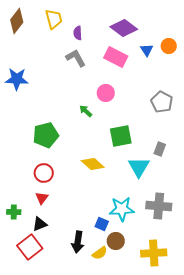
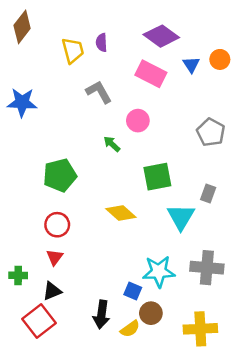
yellow trapezoid: (54, 19) -> (73, 50), moved
gray L-shape: (76, 58) -> (99, 92), moved

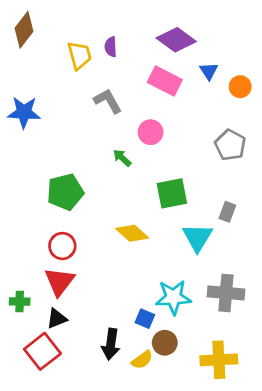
orange circle: (220, 59) -> (240, 87), moved
red triangle: (55, 257) -> (59, 282), size x1.6

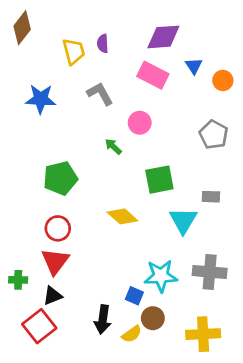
purple diamond: (176, 40) -> (163, 37), turned -40
blue star: (24, 112) -> (41, 99), moved
gray rectangle: (227, 212) -> (211, 197), turned 72

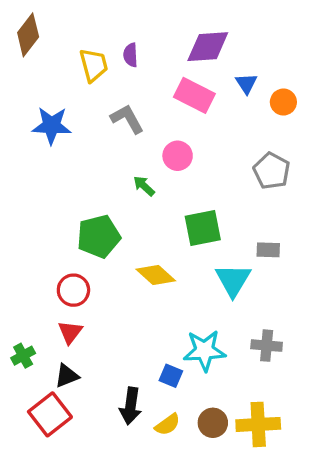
green pentagon: (60, 178) -> (99, 236), moved
red triangle: (55, 261) -> (70, 332), size x0.7
gray cross: (210, 272) -> (267, 346), size x0.7
green cross: (18, 280) -> (23, 356), turned -30
brown circle: (153, 318) -> (213, 423), moved

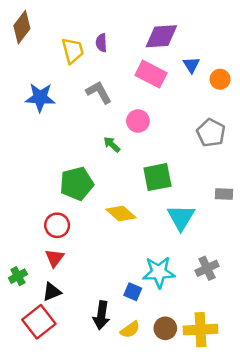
gray rectangle: (268, 250) -> (224, 194), moved
gray cross: (267, 346) -> (207, 268), turned -30

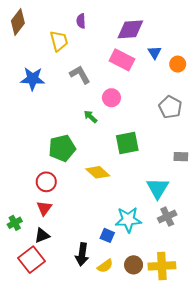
purple semicircle: (101, 43) -> (81, 21), moved
cyan triangle: (181, 217) -> (158, 188), moved

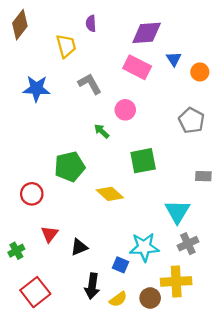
red circle: (46, 182) -> (32, 194), moved
black triangle: (42, 235) -> (79, 247), moved
yellow cross: (162, 266) -> (176, 281), moved

